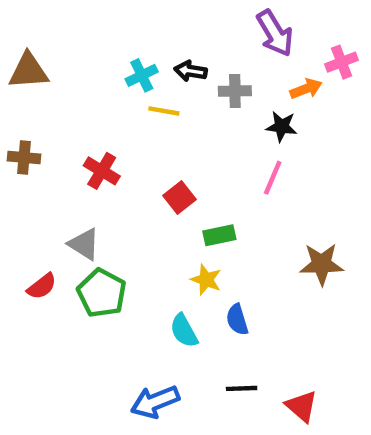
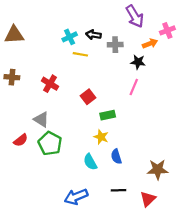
brown star: (322, 264) -> (158, 170), moved
red triangle: (302, 406) -> (148, 199), turned 35

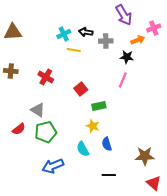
green pentagon: (50, 143) -> (46, 132), turned 30
blue arrow: (76, 197) -> (53, 166), moved
red triangle: (148, 199) -> (154, 183), moved, turned -35

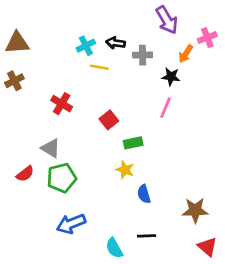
orange arrow: (138, 40) -> (186, 54), turned 144
brown cross: (11, 71) -> (14, 81), moved, turned -32
cyan semicircle: (83, 149) -> (114, 248), moved

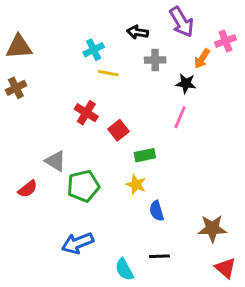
black arrow: (116, 43) -> (138, 32), moved
red cross: (62, 104) -> (86, 113), moved
green pentagon: (62, 178) -> (83, 186), moved

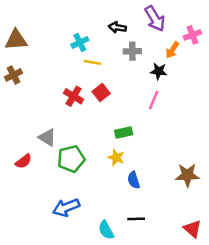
red square: (119, 130) -> (101, 92), moved
brown star: (212, 228) -> (187, 175), moved

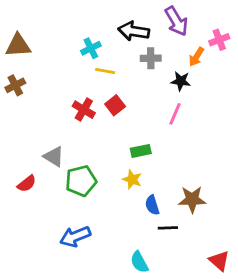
black arrow: (117, 27) -> (134, 31), size x1.5
brown star: (187, 175) -> (192, 199), moved
black line: (136, 219) -> (168, 228), moved
cyan semicircle: (106, 230) -> (139, 262), moved

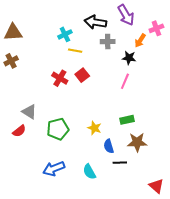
green rectangle: (141, 151) -> (127, 120), moved
gray triangle: (54, 157) -> (29, 112), moved
cyan semicircle: (139, 262) -> (89, 172), moved

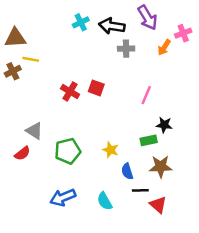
cyan cross: (65, 34) -> (81, 22), moved
yellow line: (75, 51) -> (31, 59), moved
black star: (129, 58) -> (164, 125), moved
red square: (82, 75) -> (96, 88), turned -32
red triangle: (156, 186) -> (158, 205), moved

